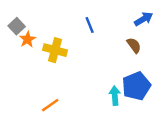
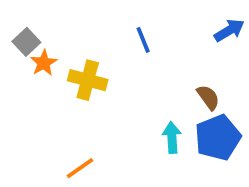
brown semicircle: (134, 45) -> (208, 97), moved
cyan arrow: (115, 96) -> (172, 137), moved

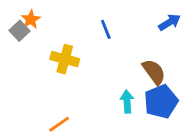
orange star: (44, 63) -> (31, 19), moved
brown semicircle: (208, 97) -> (154, 72), size x1.4

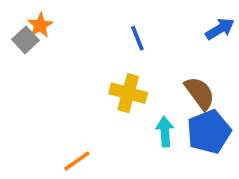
yellow cross: (65, 59) -> (128, 93), moved

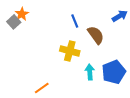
brown semicircle: (200, 93) -> (96, 35), moved

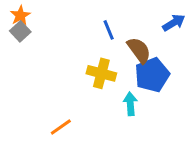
orange star: (22, 14) -> (20, 15), moved
blue pentagon: (114, 72) -> (152, 75), moved

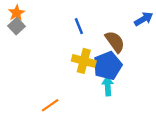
blue line: (109, 30) -> (79, 26), moved
blue pentagon: (152, 75) -> (108, 66), moved

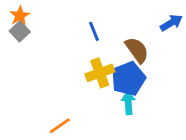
yellow cross: (84, 61) -> (100, 73), turned -35

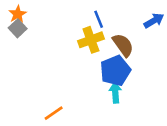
blue line: (94, 31) -> (99, 19), moved
yellow cross: (100, 73) -> (91, 40), moved

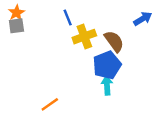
blue line: (99, 19) -> (68, 18), moved
gray square: (18, 28) -> (16, 26), turned 35

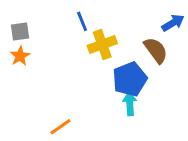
orange star: (16, 13) -> (20, 56), moved
brown semicircle: (114, 41) -> (156, 50), moved

